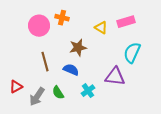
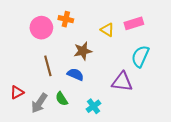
cyan cross: (88, 91) -> (93, 106), moved

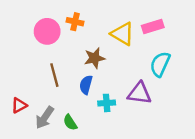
yellow triangle: (107, 30) -> (122, 34), size x1.5
blue semicircle: (75, 74) -> (86, 85), turned -98
green semicircle: (62, 99) -> (70, 122), moved
cyan cross: (93, 106) -> (107, 103), moved, turned 32

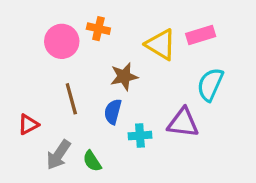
red triangle: (19, 105) -> (28, 124), moved

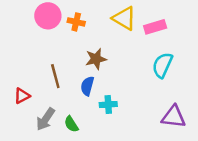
pink circle: (62, 41) -> (48, 16), moved
yellow triangle: (161, 45) -> (124, 18), moved
purple triangle: (183, 123) -> (174, 117), moved

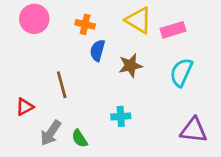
pink circle: (48, 16) -> (34, 19), moved
brown star: (96, 59) -> (130, 66), moved
blue semicircle: (87, 86) -> (97, 50), moved

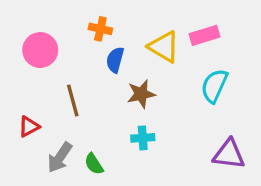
pink circle: (34, 19) -> (40, 50), moved
yellow triangle: (139, 20) -> (164, 47), moved
brown star: (130, 66) -> (141, 94), moved

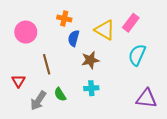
pink rectangle: (205, 35) -> (131, 23), turned -36
red triangle: (29, 127) -> (18, 81), turned -32
green semicircle: (94, 164) -> (60, 94), moved

